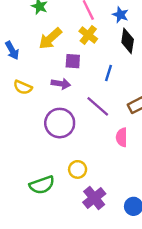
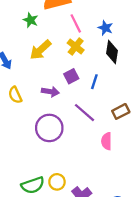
purple square: (73, 61) -> (71, 76), moved, turned -32
yellow semicircle: (23, 87) -> (15, 95), turned 42
yellow circle: (78, 169) -> (57, 182), moved

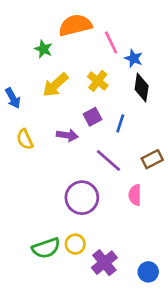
pink line: (76, 23) -> (111, 42), moved
purple circle: (49, 128) -> (82, 198), moved

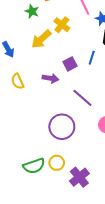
yellow cross: (98, 81) -> (62, 25), moved
blue line: (120, 123) -> (92, 58), moved

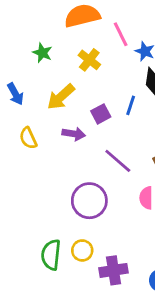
green star: (32, 11) -> (42, 53), moved
yellow arrow: (41, 39) -> (61, 97), moved
green semicircle: (34, 166) -> (51, 255), turned 115
purple cross: (79, 177) -> (114, 270), turned 30

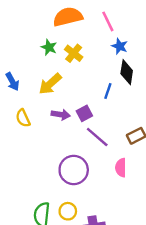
pink line: (121, 34) -> (108, 21), moved
green star: (42, 53) -> (49, 47), moved
purple square: (101, 114) -> (84, 113), moved

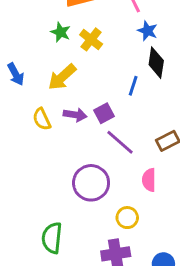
yellow semicircle: (23, 118) -> (42, 119), moved
yellow circle: (68, 211) -> (127, 218), moved

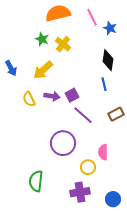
blue star: (148, 31) -> (110, 28), moved
blue line: (133, 86) -> (104, 84), moved, turned -32
pink semicircle: (149, 180) -> (103, 152), moved

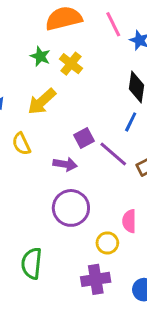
blue line: (104, 84) -> (131, 122), turned 40
purple arrow: (52, 96) -> (65, 164), moved
purple line: (83, 115) -> (113, 154), moved

